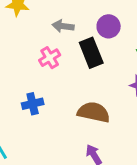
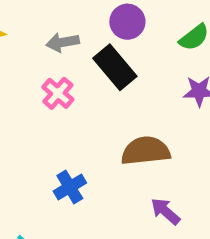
blue cross: (33, 104) -> (70, 187), moved

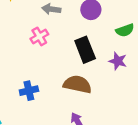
black rectangle: (115, 67) -> (85, 50), moved

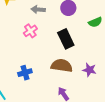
purple star: (118, 61) -> (89, 70), moved

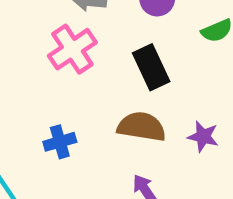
pink cross: (30, 31) -> (72, 49), size x1.5

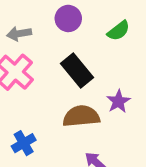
purple star: (203, 136) -> (118, 101), moved, turned -30

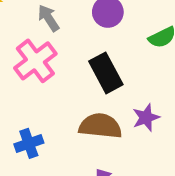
gray arrow: (19, 34) -> (49, 18), turned 55

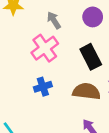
blue cross: (29, 143) -> (43, 87), moved

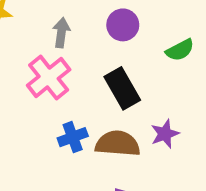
gray arrow: (54, 20) -> (61, 33), turned 42
blue cross: (43, 87) -> (73, 137), moved

